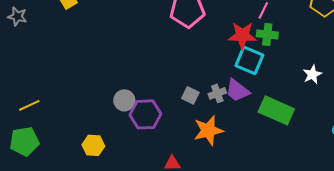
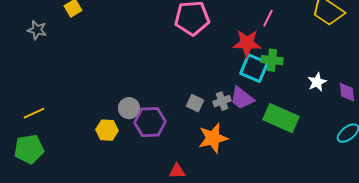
gray star: (17, 16) -> (37, 30), moved
green cross: (267, 34) -> (272, 60), moved
yellow hexagon: (93, 145) -> (107, 130), moved

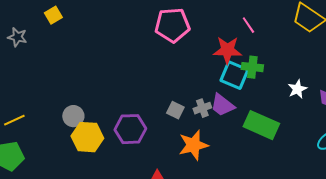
pink line: (268, 18) -> (248, 25), turned -60
gray circle: (129, 108) -> (73, 116), moved
yellow hexagon: (107, 130) -> (87, 137), size x1.4

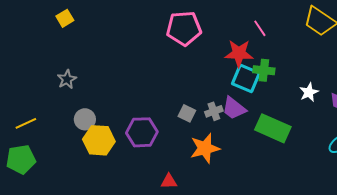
gray star: (17, 37) -> (67, 79), moved, turned 30

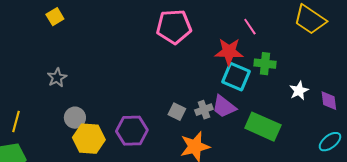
green cross: (264, 70) -> (265, 64), moved
yellow line: (26, 123) -> (16, 122), turned -50

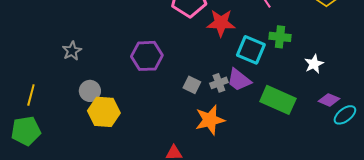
red star: (229, 52) -> (221, 23), moved
purple diamond: (329, 101) -> (329, 100), moved, turned -60
purple hexagon: (132, 131) -> (147, 56), moved

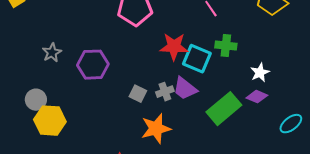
red star: (221, 23) -> (174, 47), moved
gray star: (72, 51) -> (52, 53), moved
green rectangle: (278, 100) -> (224, 109), turned -64
purple diamond: (329, 100) -> (257, 97), moved

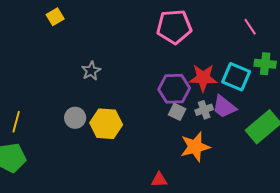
red star: (174, 47) -> (203, 78), moved
purple hexagon: (93, 65) -> (174, 89), moved
yellow hexagon: (50, 121) -> (106, 124), moved

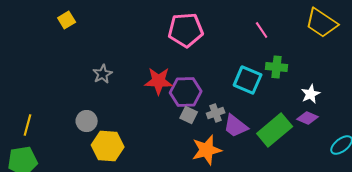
red star: (203, 78) -> (159, 81), moved
purple trapezoid: (224, 107) -> (236, 126), moved
yellow hexagon: (106, 124) -> (108, 146), moved

